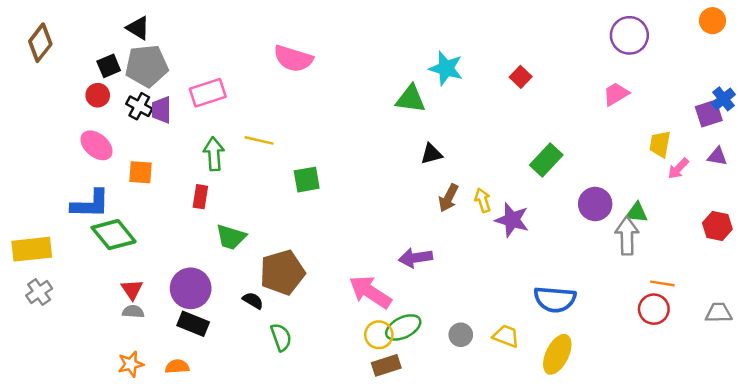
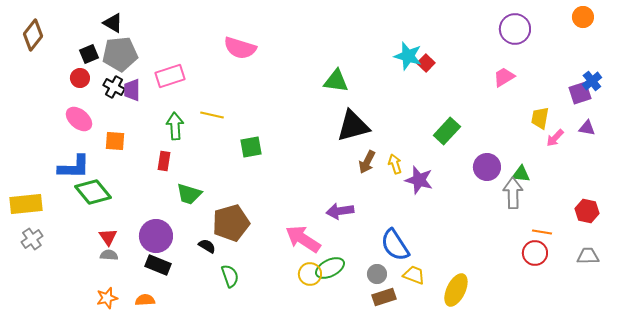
cyan star: (446, 68) -> (408, 56), moved
black triangle: (431, 154) -> (353, 126), size x1.8
red hexagon: (717, 226) -> (587, 211), moved
blue semicircle: (555, 299) -> (395, 245), moved, turned 52
brown rectangle: (386, 365) -> (384, 297), moved

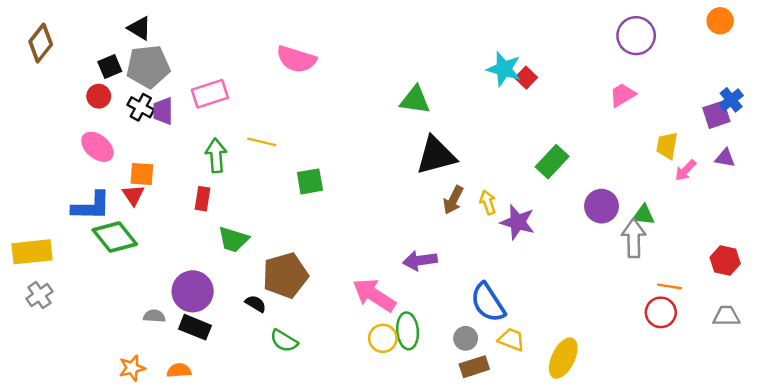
red triangle: (108, 237) -> (133, 195), moved
gray semicircle: (109, 255) -> (154, 316), moved
green ellipse: (330, 268) -> (408, 331), turned -68
green semicircle: (230, 276) -> (284, 341), turned 140

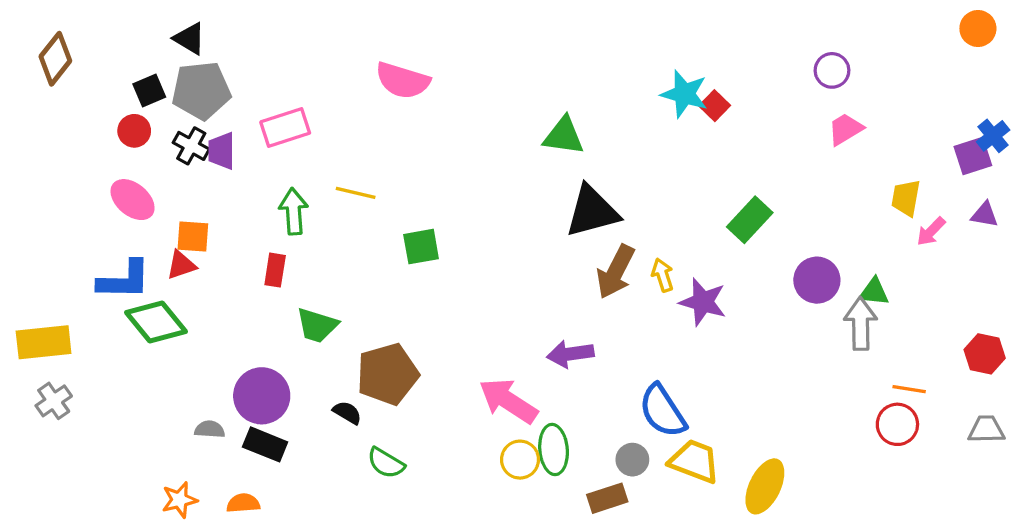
purple circle: (636, 36) -> (832, 70), moved, size x0.7
red triangle: (133, 195) -> (181, 265), turned 45
brown arrow: (453, 200) -> (616, 272), size x1.4
yellow trapezoid: (511, 340) -> (694, 461), size x1.4
brown rectangle: (474, 367) -> (607, 498), moved

